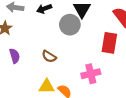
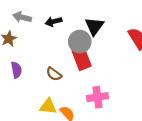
red rectangle: (109, 43) -> (82, 59), moved, turned -36

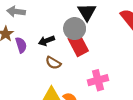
black arrow: (53, 22) -> (46, 41), moved
purple semicircle: (16, 70) -> (21, 45), moved

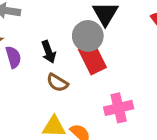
black arrow: (46, 41) -> (49, 52), turned -91

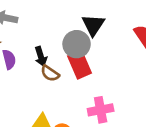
brown semicircle: (57, 83) -> (50, 73), moved

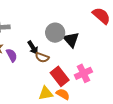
black triangle: (93, 25) -> (71, 40), moved
red rectangle: (80, 64) -> (60, 76), moved

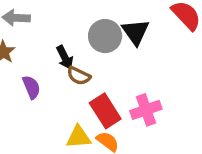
black triangle: (71, 40) -> (136, 32), moved
purple semicircle: (12, 55) -> (31, 87), moved

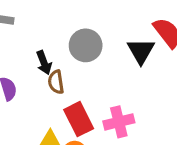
black triangle: (136, 32) -> (141, 51), moved
brown semicircle: (79, 76) -> (56, 82), turned 50

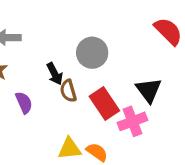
black triangle: (141, 51) -> (149, 90), moved
red rectangle: (79, 119) -> (104, 104), moved

